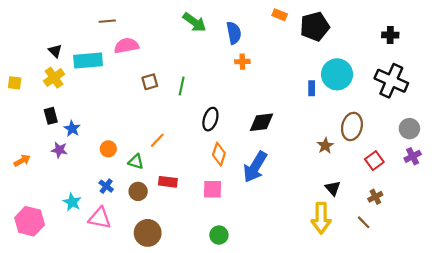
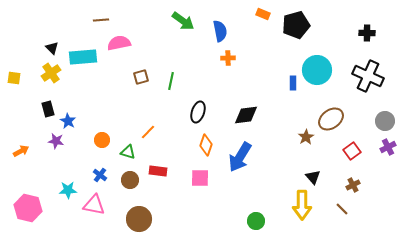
brown ellipse: (352, 126) -> (331, 119), turned 40
cyan star: (72, 202) -> (68, 190), turned -30
green circle: (219, 235) -> (256, 221), moved

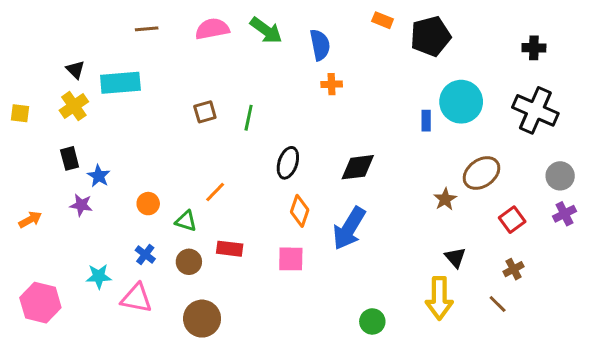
pink semicircle: (119, 43) -> (212, 29), moved

